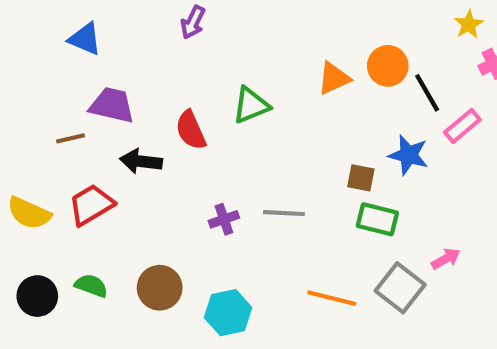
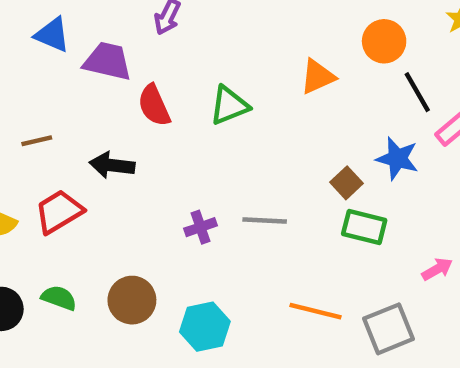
orange circle: (388, 66) -> (384, 41), moved
purple trapezoid: (112, 105) -> (108, 61), moved
red semicircle: (191, 130) -> (154, 105), moved
brown square: (361, 178) -> (346, 183), turned 36
gray square: (400, 288) -> (389, 329), moved, turned 30

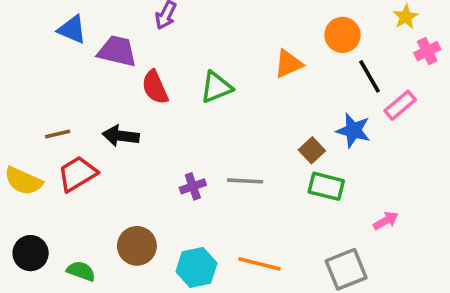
brown line: (37, 141) -> (58, 134), moved
green semicircle: (59, 298) -> (81, 271), moved
orange line: (316, 311) -> (260, 264), moved

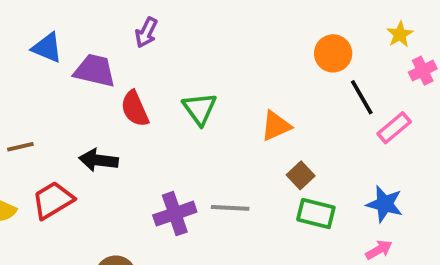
orange triangle: (288, 64) -> (276, 126), moved
green triangle: (216, 87) -> (200, 109), turned -44
blue star: (353, 130) -> (385, 204), moved
brown line: (58, 134) -> (20, 147), moved
purple cross: (193, 186) -> (175, 214), size x1.5

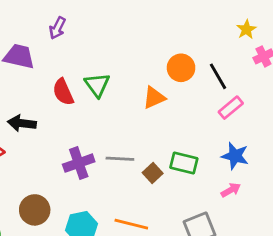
orange circle: (333, 53) -> (181, 68), moved
red semicircle: (135, 109) -> (63, 92), moved
pink rectangle: (394, 128) -> (231, 108), moved
brown square: (301, 175) -> (153, 173), moved

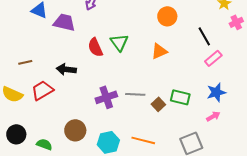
orange circle: (181, 68) -> (167, 16), moved
blue star: (235, 156) -> (216, 92), turned -30

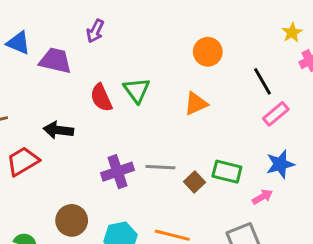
pink arrow: (213, 116) -> (262, 197), moved

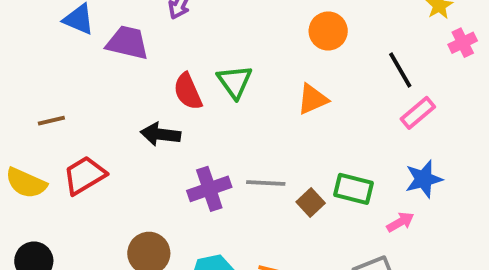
black arrow: (58, 130) -> (161, 134), moved

